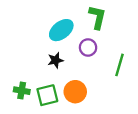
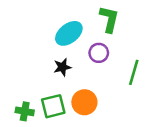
green cross: (22, 91) -> (25, 111), moved

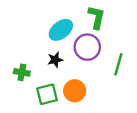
purple circle: (99, 53) -> (87, 47), size x1.5
green cross: (25, 111) -> (22, 72), moved

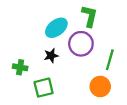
orange circle: (75, 91) -> (100, 86), moved

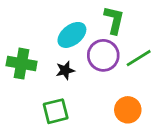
green line: (110, 60) -> (139, 58), moved, turned 42
green cross: (20, 67) -> (22, 64), moved, size x1.5

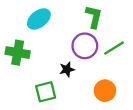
cyan ellipse: (72, 35) -> (39, 19), moved
black star: (65, 70) -> (67, 69), moved

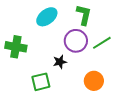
cyan ellipse: (39, 19) -> (47, 17), moved

